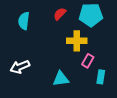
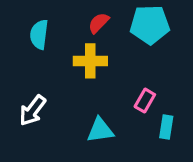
yellow cross: (77, 41) -> (90, 61), moved
white arrow: (20, 67) -> (33, 110), turned -30

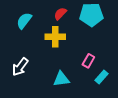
cyan semicircle: (39, 34) -> (24, 21), turned 30
cyan rectangle: (166, 127) -> (101, 77), turned 32

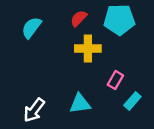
yellow cross: (55, 37) -> (88, 49), moved
white arrow: (20, 67) -> (34, 110), moved

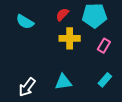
cyan semicircle: (31, 28) -> (25, 22), turned -96
pink rectangle: (115, 80) -> (104, 46), moved

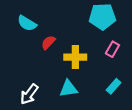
red semicircle: (62, 14) -> (48, 42), moved
yellow cross: (70, 38) -> (75, 57), moved

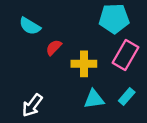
pink rectangle: (112, 49) -> (125, 55), size x1.6
cyan triangle: (69, 89) -> (94, 99), moved

